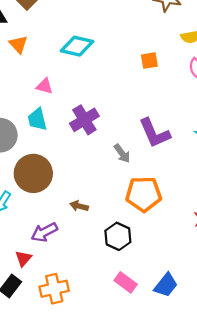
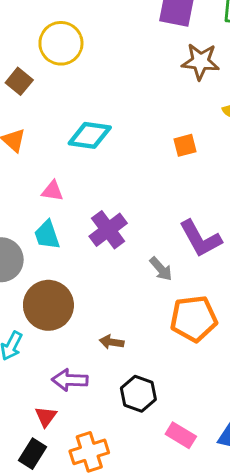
purple arrow: (44, 232) -> (70, 380), turned 35
black hexagon: (118, 236) -> (138, 394), moved

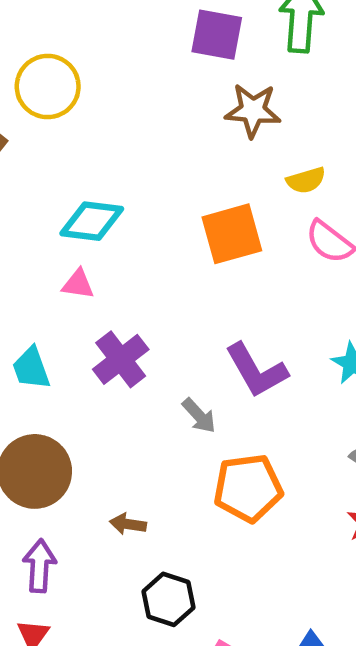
orange square: (185, 145) -> (232, 234), size x1.8
pink triangle: (52, 191) -> (78, 284), moved
purple arrow: (70, 380) -> (40, 566), moved, turned 92

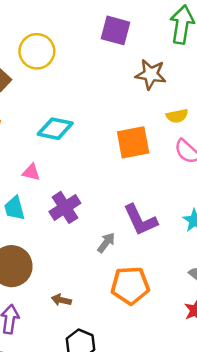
purple square: (217, 35) -> (115, 30), moved
pink triangle: (78, 284) -> (31, 172), moved
gray arrow: (199, 416) -> (106, 243), turned -105

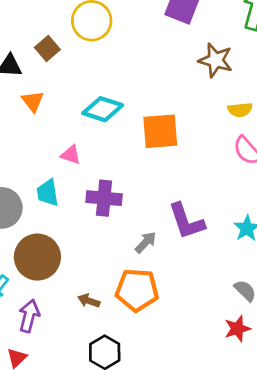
orange square: (133, 142) -> (160, 131), moved
purple cross: (65, 207) -> (104, 198), turned 32
orange pentagon: (130, 285) -> (137, 290), moved

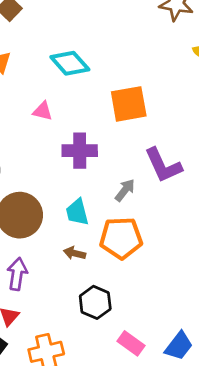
cyan diamond: (103, 109) -> (70, 63), turned 36
orange square: (160, 131) -> (129, 104), moved
cyan trapezoid: (48, 193) -> (77, 212), moved

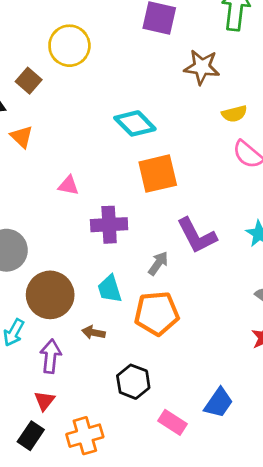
cyan diamond: (70, 63) -> (135, 123), moved
brown arrow: (75, 253) -> (94, 332), moved
blue trapezoid: (179, 346) -> (219, 403), moved

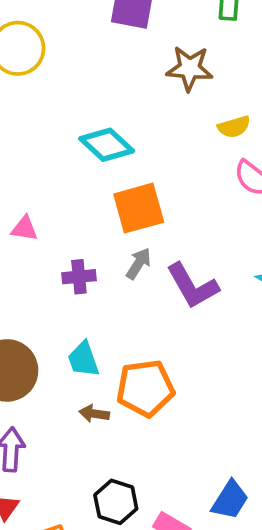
purple cross: (109, 225) -> (79, 277), size x0.7
gray arrow: (158, 263) -> (139, 263), moved
brown arrow: (94, 332) -> (94, 414), moved
black hexagon: (133, 382) -> (116, 502), moved

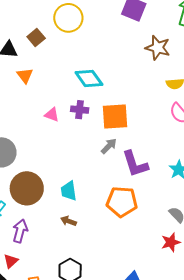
cyan diamond: (107, 145) -> (89, 78), moved
purple cross: (79, 277) -> (80, 110), moved
orange pentagon: (145, 388) -> (122, 202), moved

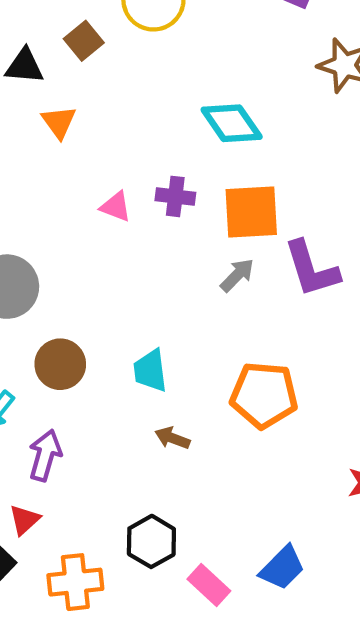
cyan diamond: (89, 78) -> (232, 123), moved
purple L-shape: (135, 164) -> (311, 269), moved
brown circle: (27, 188) -> (60, 364), size x0.7
brown arrow: (68, 221) -> (172, 438), moved

